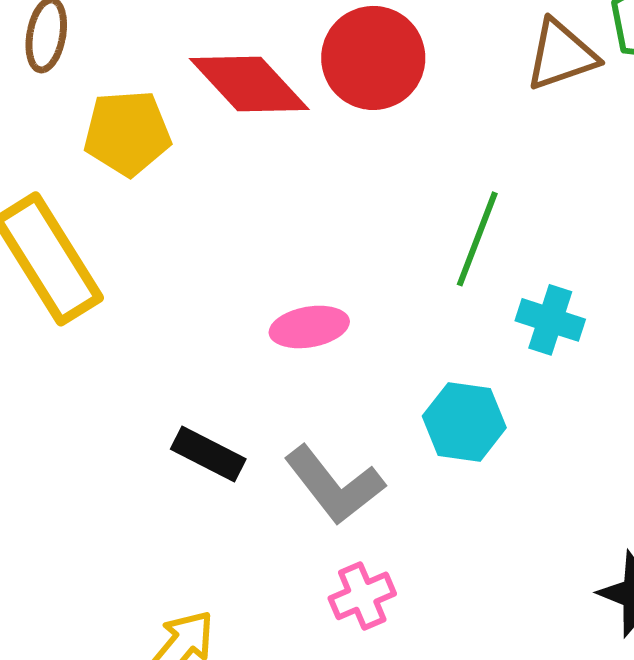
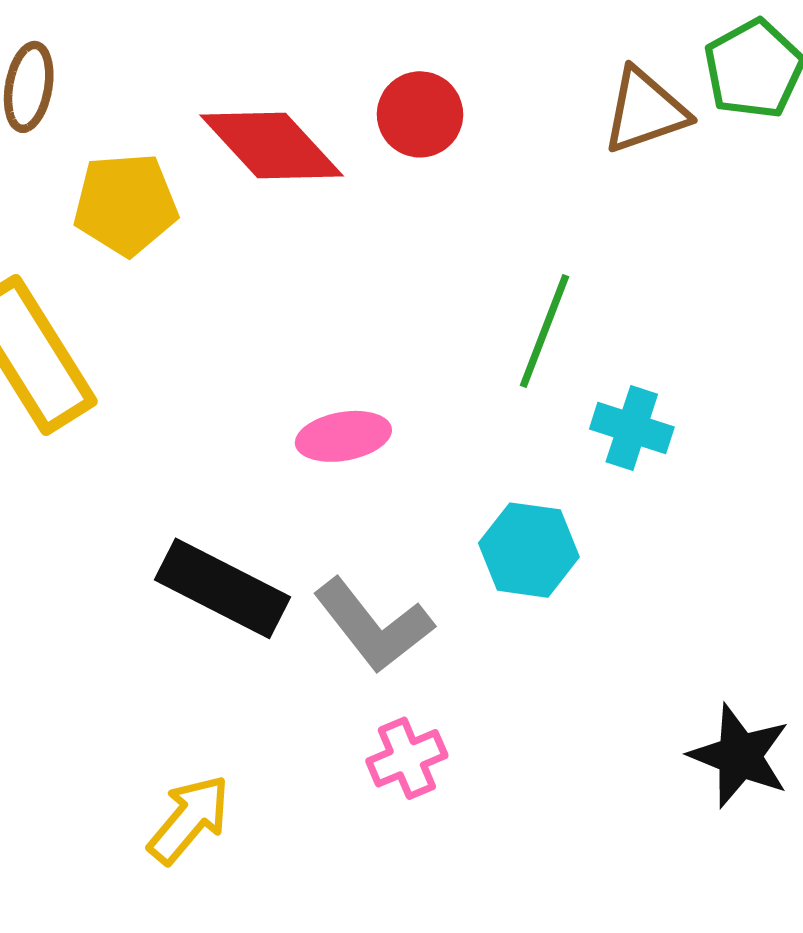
red circle: (373, 58) -> (420, 114), size x0.7
black rectangle: (208, 454) -> (223, 588), size x1.5

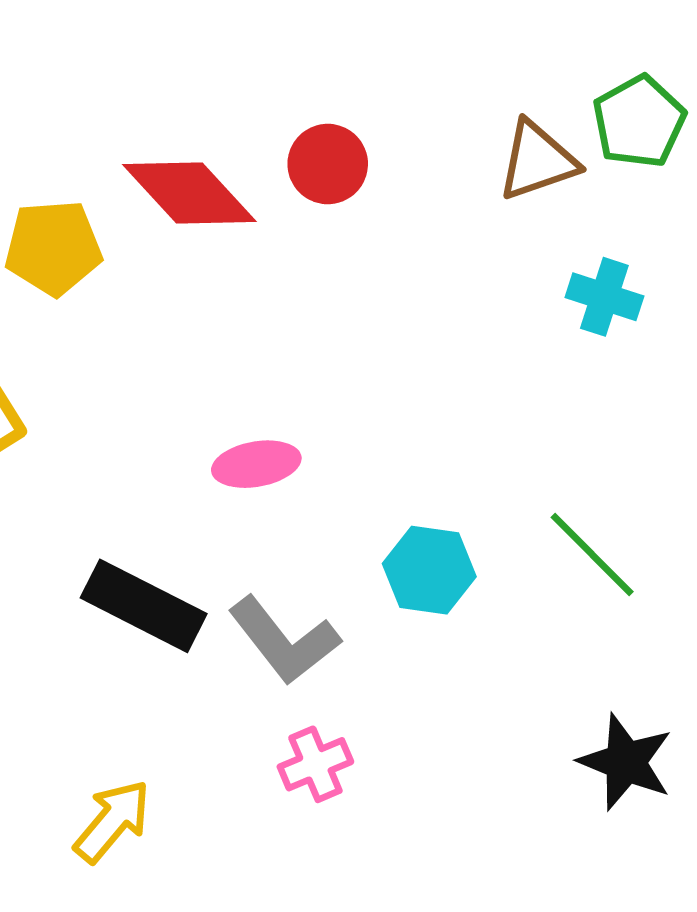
green line: (544, 331) -> (592, 555), moved, turned -66
cyan cross: (632, 428) -> (604, 297), moved

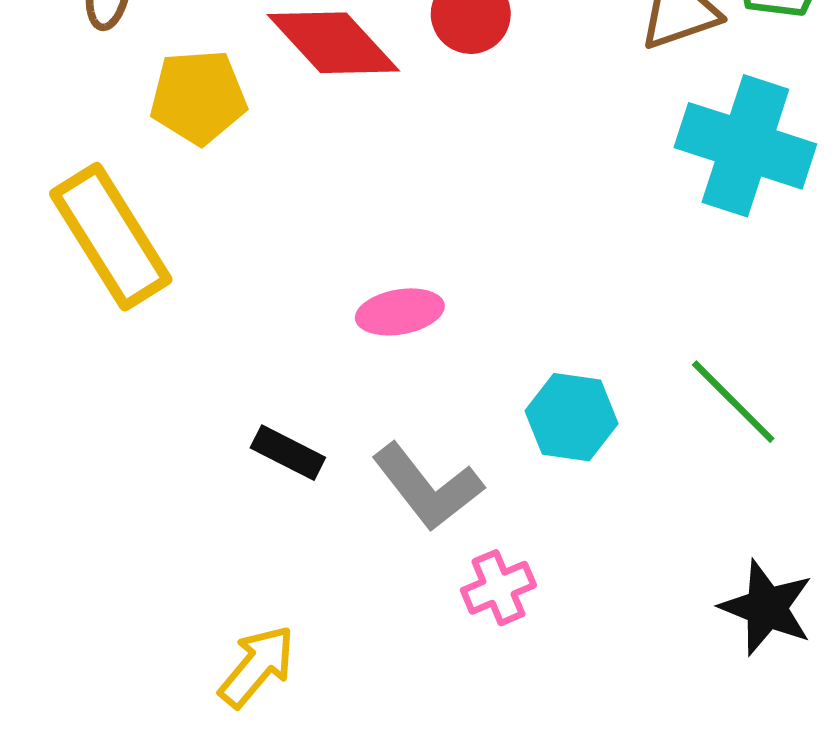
cyan cross: (604, 297) -> (745, 146), size x1.8
black rectangle: (144, 606) -> (288, 453), size x0.6
pink cross: (315, 764) -> (498, 588), moved

